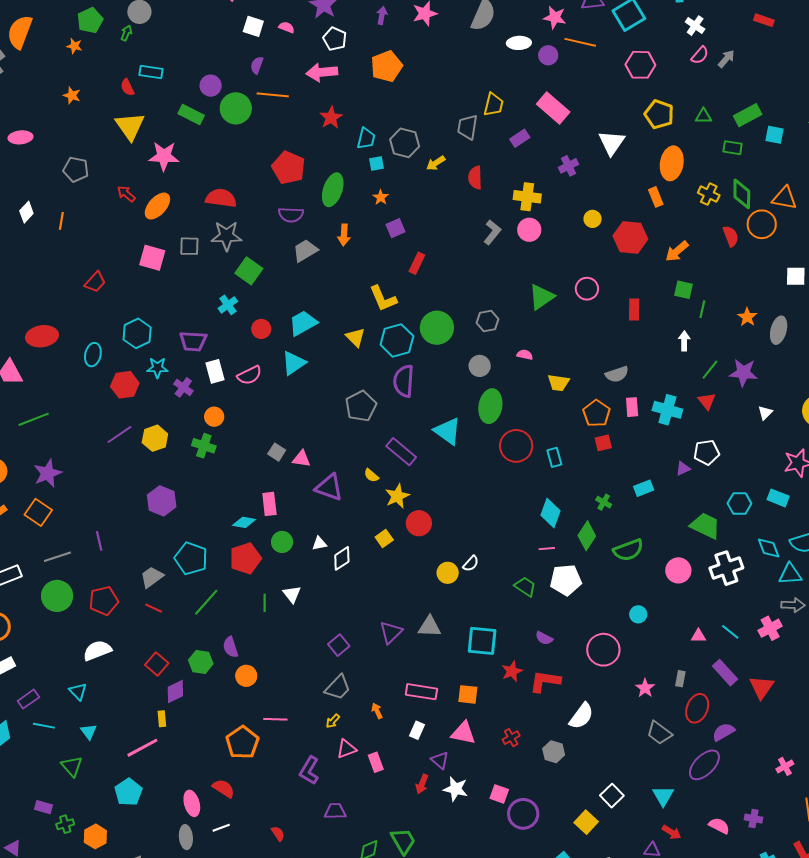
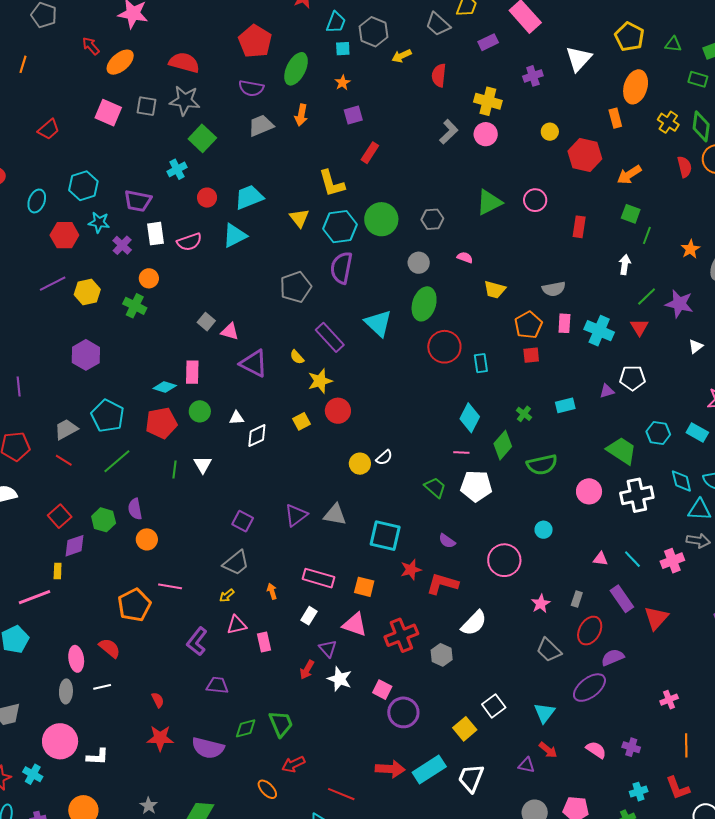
gray trapezoid: (467, 127) -> (438, 24), turned -64
purple square: (339, 645) -> (243, 521), turned -30
red cross: (511, 738) -> (401, 635), size x1.8

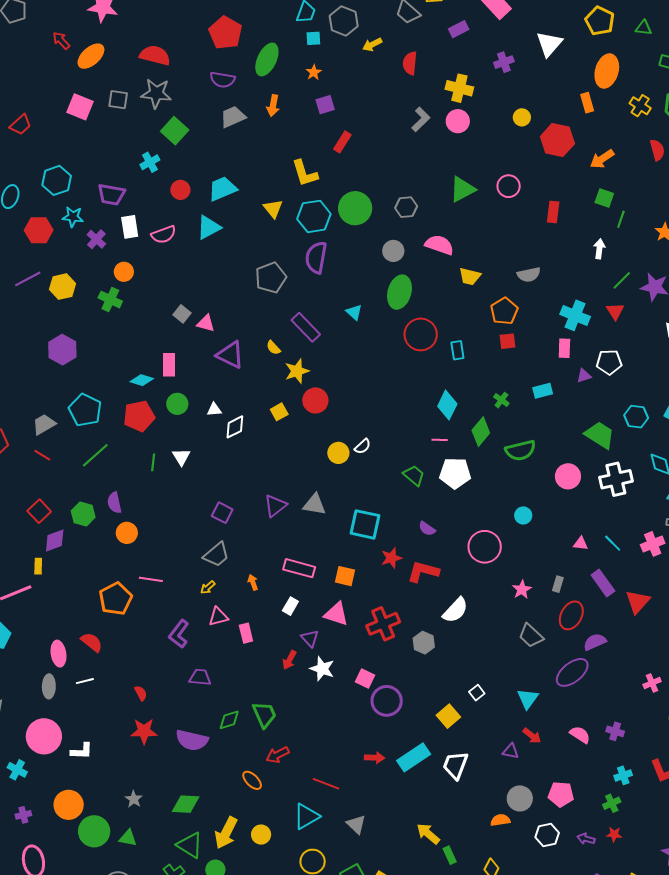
pink semicircle: (465, 257) -> (439, 245), size x1.8
cyan triangle: (378, 323) -> (354, 312), size x0.6
pink rectangle: (564, 323) -> (564, 348), moved
white square: (494, 706) -> (477, 693), size x0.7
red arrow: (390, 769) -> (375, 758), size x0.7

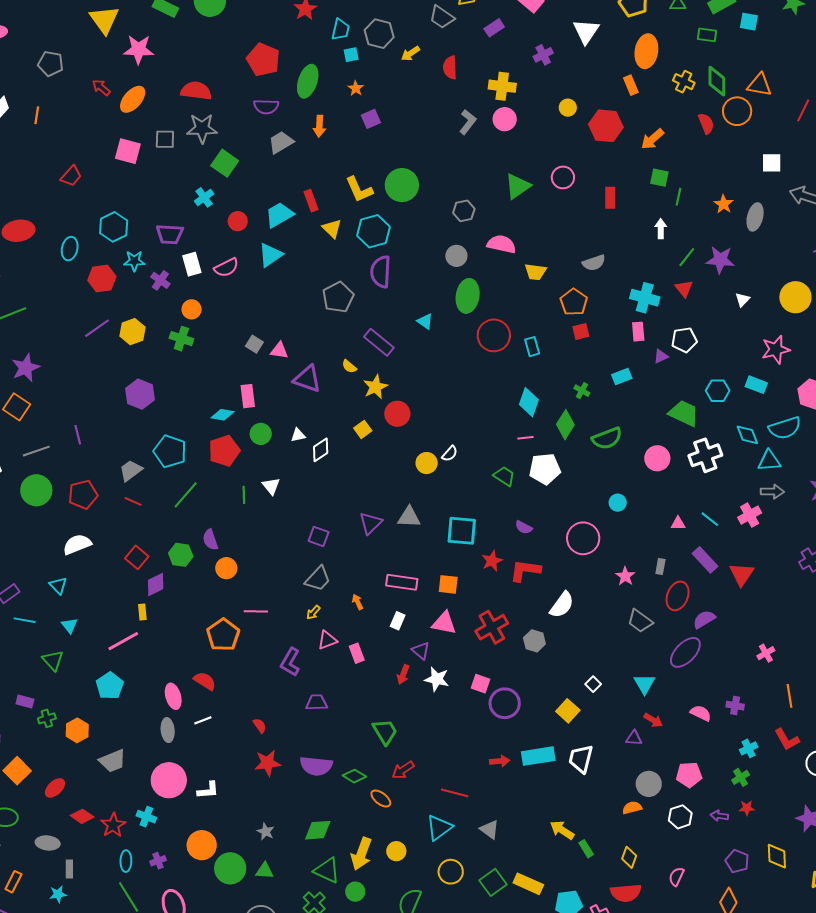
red rectangle: (342, 142) -> (311, 201), moved, turned -45
green circle: (355, 208) -> (402, 185), moved
green diamond: (229, 720) -> (354, 776), moved, turned 55
cyan rectangle: (414, 757) -> (538, 756), turned 32

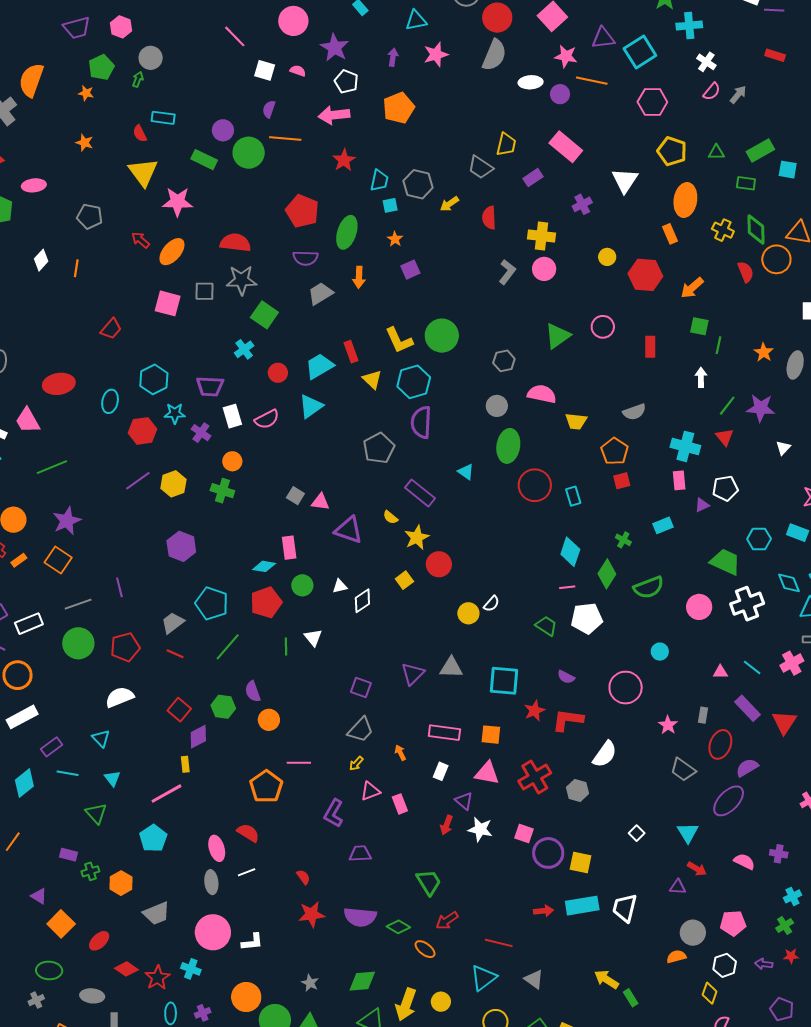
yellow square: (568, 711) -> (580, 863), moved, turned -30
yellow diamond: (629, 857) -> (710, 993), moved

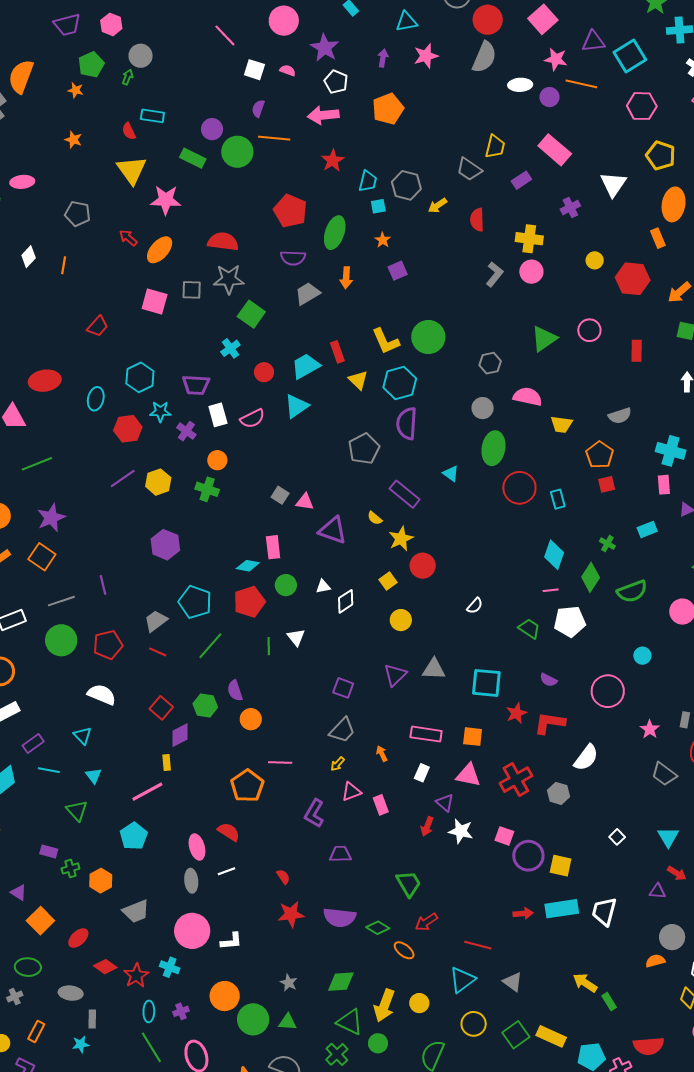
yellow circle: (468, 613) -> (401, 620), moved
white semicircle: (120, 697) -> (102, 695), turned 44

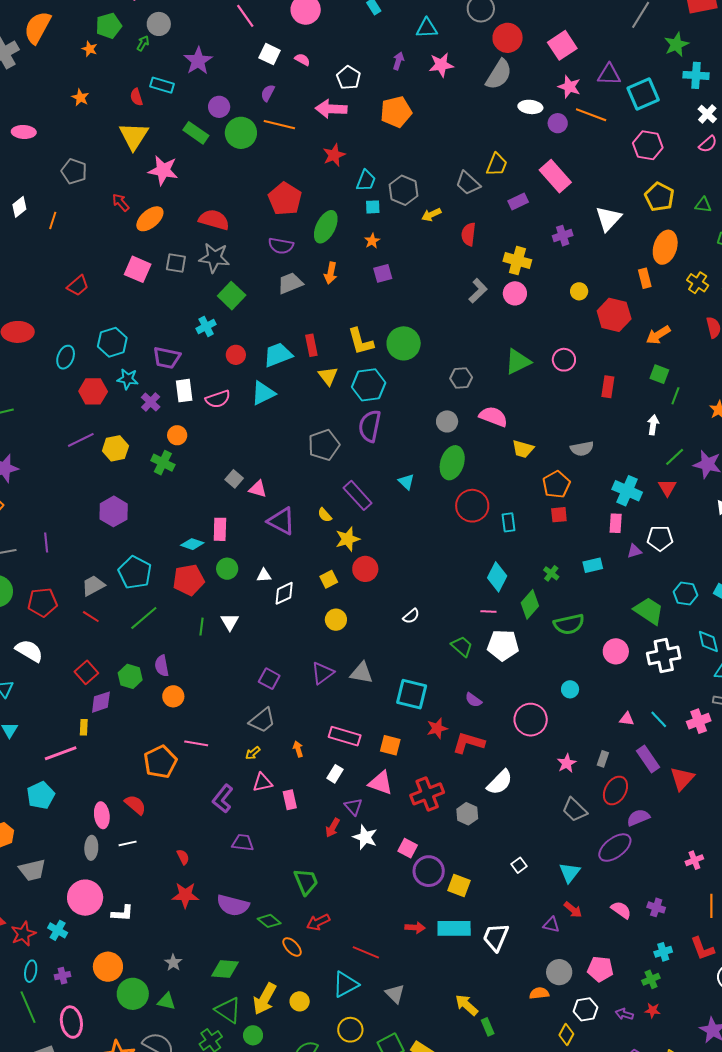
purple star: (325, 48) -> (198, 61), moved

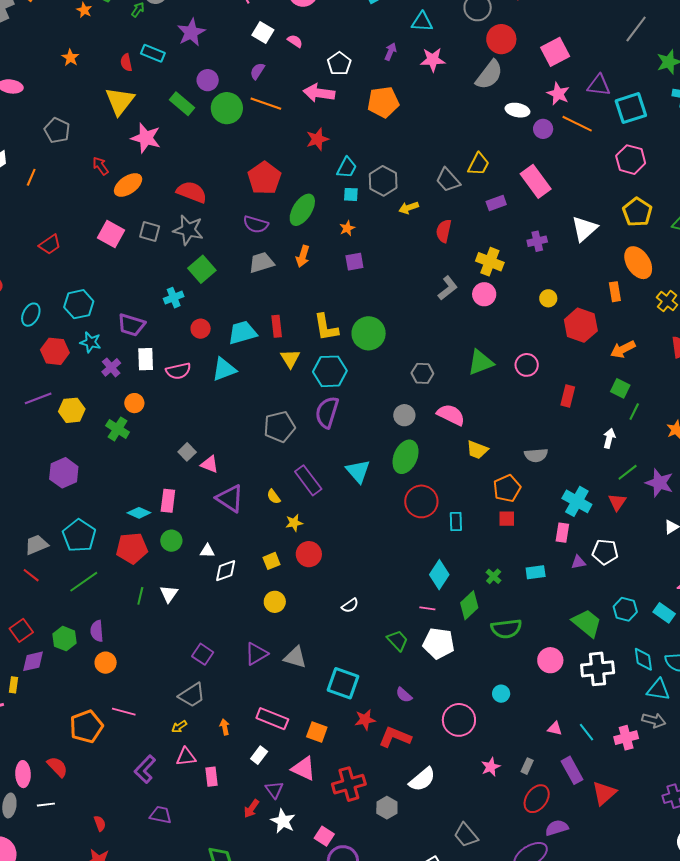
orange ellipse: (665, 247) -> (638, 263), turned -56
cyan triangle: (406, 482) -> (358, 471), size x1.5
yellow star: (348, 539) -> (294, 523), size x0.7
gray trapezoid: (575, 810) -> (466, 835), moved

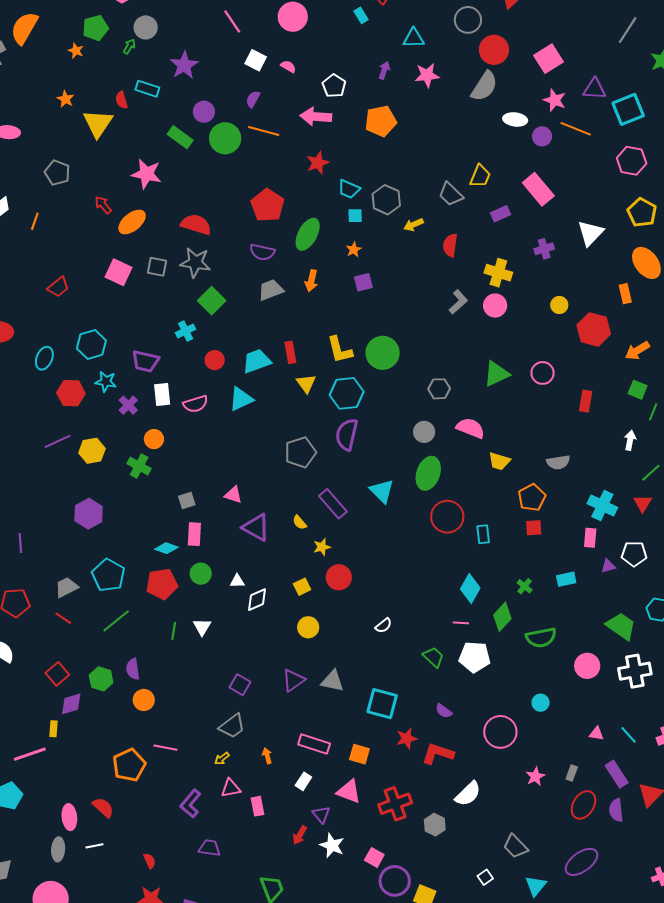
yellow triangle: (120, 101) -> (98, 123), moved
cyan trapezoid: (347, 168) -> (349, 189), turned 90
gray square: (187, 452) -> (187, 500), moved, turned 30
purple semicircle: (557, 828) -> (616, 810), moved, turned -75

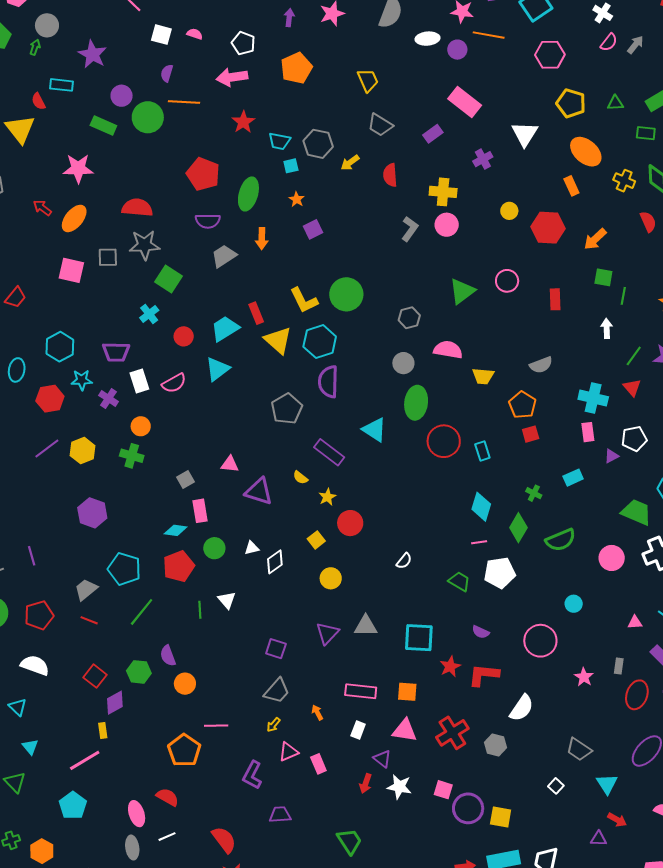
yellow trapezoid: (480, 176) -> (368, 80), moved, turned -35
yellow triangle: (306, 384) -> (278, 340), size x1.4
red semicircle: (150, 861) -> (224, 840), size x1.8

